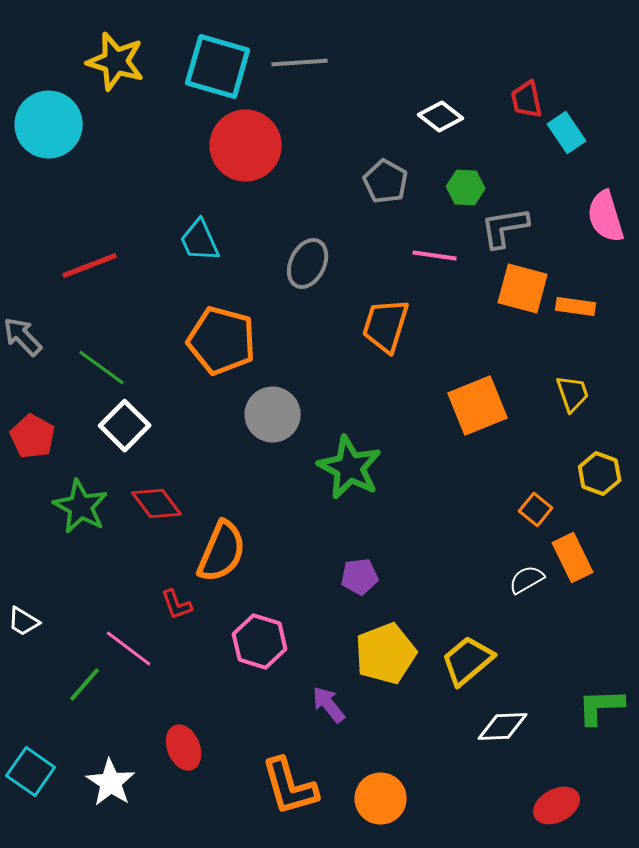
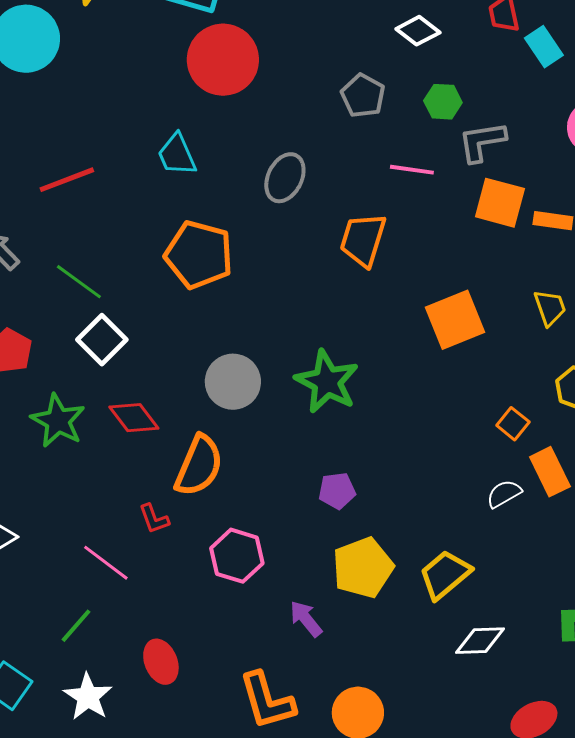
gray circle: (273, 414) -> (233, 382), moved
green line: (85, 684) -> (76, 626), moved

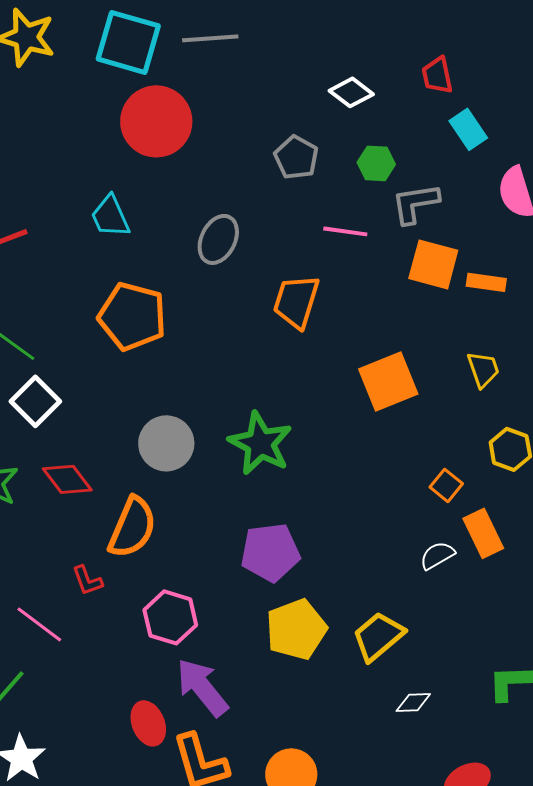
cyan rectangle: (544, 47) -> (468, 129), moved
purple pentagon: (337, 491) -> (270, 552), size x1.6
purple arrow: (306, 619) -> (202, 687), moved, size x1.6
white diamond: (480, 641) -> (413, 702), size x0.7
red ellipse: (161, 662) -> (148, 723), moved

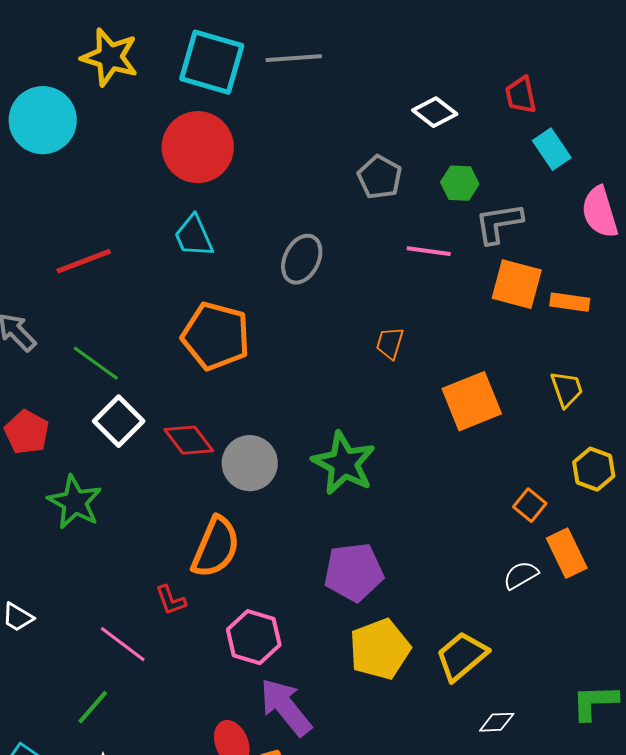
red circle: (156, 121) -> (198, 147), moved
orange trapezoid: (296, 301) -> (390, 343), moved, size x0.6
red diamond: (67, 479) -> (189, 440), moved

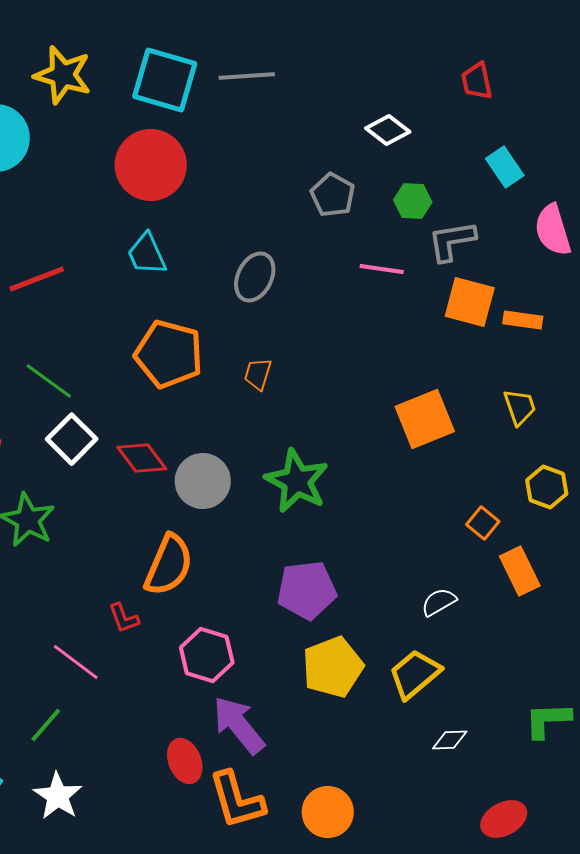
red trapezoid: (521, 95) -> (477, 81), moved
orange trapezoid: (390, 343) -> (258, 374), moved
white semicircle: (521, 575) -> (439, 602), moved

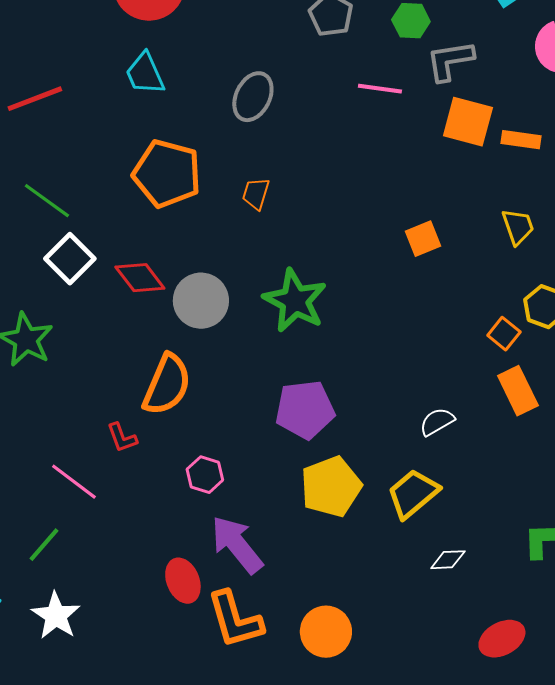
orange square: (425, 419) -> (423, 239), size x0.6
orange square: (483, 523) -> (504, 334), moved
pink hexagon: (207, 655) -> (205, 475), size x0.7

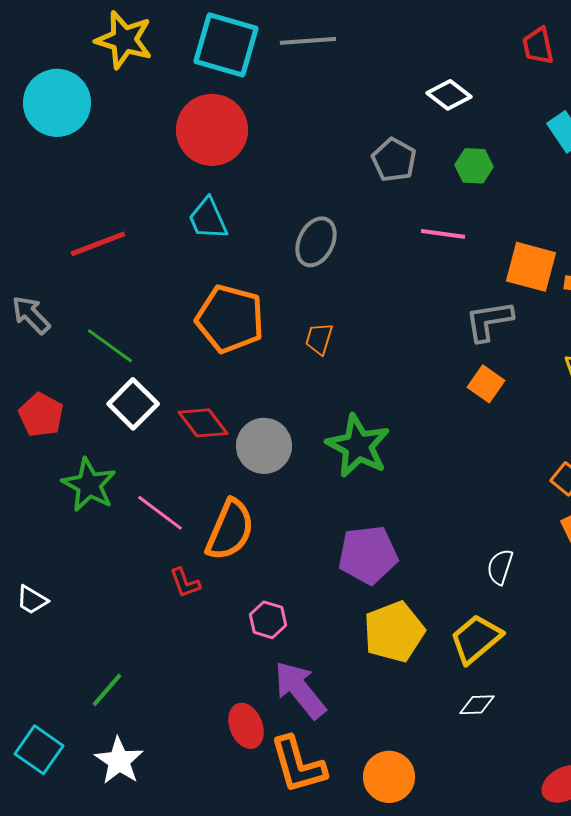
gray L-shape: (450, 61) -> (489, 321), moved
orange square: (423, 239) -> (486, 384), turned -33
white semicircle: (437, 422) -> (500, 567), turned -42
pink line: (74, 482) -> (160, 513), moved
white diamond: (448, 560) -> (477, 705), moved

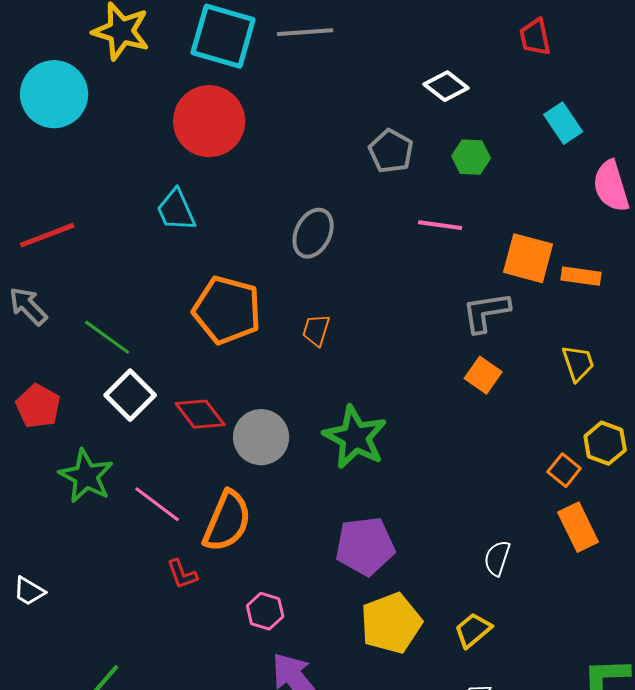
cyan trapezoid: (208, 219) -> (176, 210), moved
red line: (98, 244) -> (47, 235), moved
yellow trapezoid: (476, 639) -> (473, 630), size x0.7

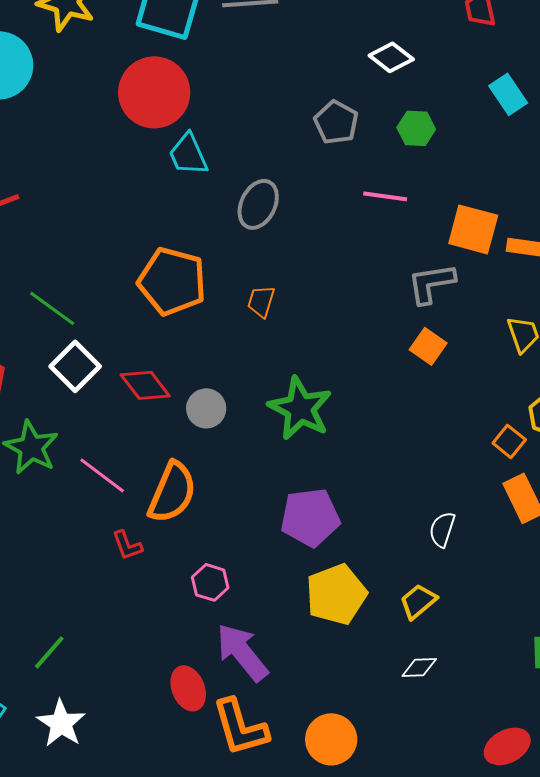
cyan trapezoid: (176, 210) -> (188, 154), moved
gray circle: (261, 437) -> (206, 408), size x0.7

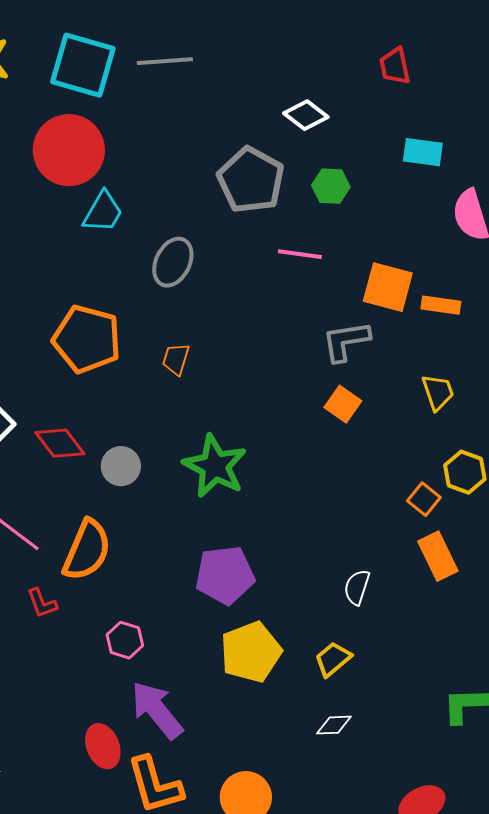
cyan rectangle: (508, 94) -> (423, 152), turned -48
gray pentagon: (336, 122) -> (251, 180), size x1.5
cyan trapezoid: (188, 154) -> (103, 212), turned -126

